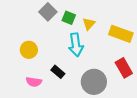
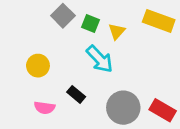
yellow rectangle: (121, 34) -> (159, 21), moved
cyan arrow: (76, 45) -> (100, 59), turned -35
red rectangle: (124, 68) -> (163, 110), moved, turned -30

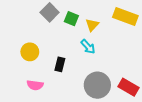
cyan arrow: (100, 59) -> (88, 47), moved, size x0.7
black rectangle: (76, 94) -> (60, 64), moved, turned 64

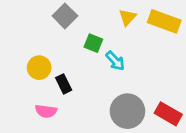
green square: (71, 19) -> (93, 43), moved
yellow triangle: (92, 25) -> (127, 17), moved
black rectangle: (60, 64) -> (64, 84), moved, turned -40

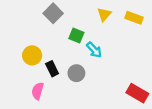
yellow rectangle: (164, 21) -> (134, 18), size x0.7
pink semicircle: (46, 111) -> (38, 91), turned 98
gray circle: (127, 111) -> (76, 73), moved, size x0.6

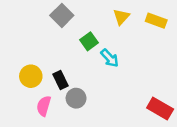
green square: (76, 35) -> (89, 41), turned 32
yellow circle: (32, 55) -> (31, 76), moved
gray circle: (76, 73) -> (76, 98), moved

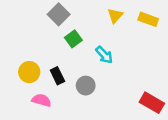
green square: (89, 41) -> (73, 39), moved
gray circle: (76, 98) -> (86, 86), moved
pink semicircle: (44, 106) -> (42, 100), turned 90

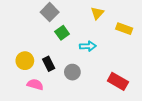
yellow rectangle: (148, 19) -> (124, 29), moved
cyan arrow: (104, 55) -> (88, 46), turned -49
red rectangle: (152, 103) -> (118, 81), moved

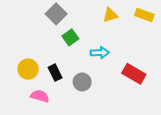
yellow triangle: (97, 13) -> (110, 15), turned 32
yellow rectangle: (124, 29) -> (144, 15), moved
red rectangle: (118, 81) -> (134, 74), moved

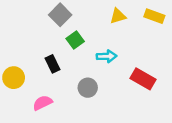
yellow circle: (28, 69) -> (14, 78), moved
black rectangle: (55, 73) -> (53, 64), moved
pink semicircle: (40, 96) -> (42, 103), turned -42

